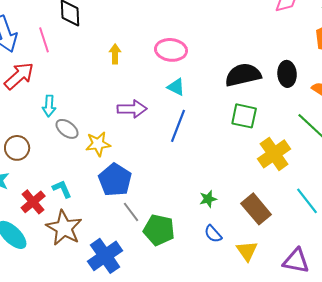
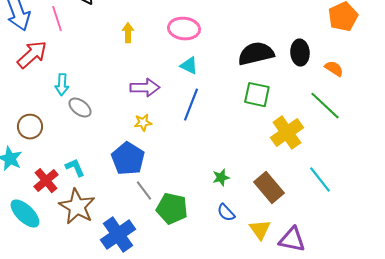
yellow star: (98, 144) -> (143, 123), moved, size x0.7
purple triangle: (296, 261) -> (292, 240), moved

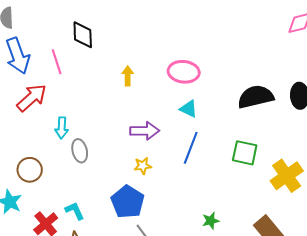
green square: (257, 95) -> (245, 153), moved
gray ellipse: (80, 108) -> (80, 151), turned 40
green star: (221, 178) -> (211, 221), moved

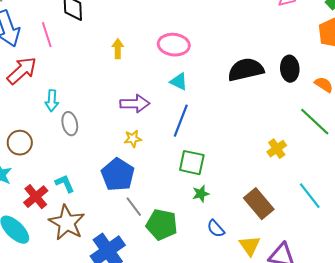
green square: (245, 153) -> (192, 163), moved
yellow cross: (287, 176) -> (277, 149), size x0.6

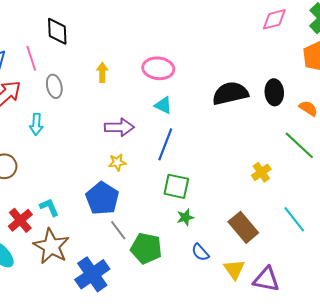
gray ellipse: (70, 124) -> (54, 86), moved

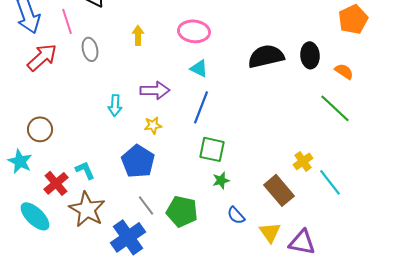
cyan arrow: (36, 124) -> (115, 105), moved
yellow cross: (261, 172) -> (303, 161), moved
gray line: (118, 230) -> (146, 205), moved

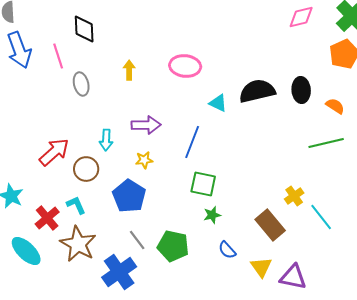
red arrow: (42, 57) -> (54, 152), moved
cyan triangle: (199, 68) -> (218, 103), moved
green line: (335, 108) -> (326, 143), turned -56
brown circle: (40, 129) -> (86, 169), moved

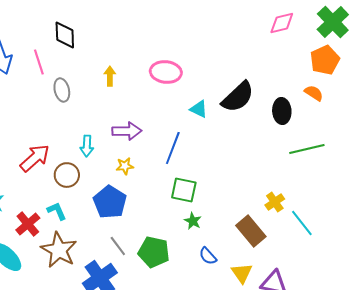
black ellipse: (301, 90) -> (282, 111), moved
black semicircle: (257, 91) -> (238, 97), turned 150
orange semicircle: (335, 106) -> (314, 93), moved
green star: (212, 215) -> (193, 221), turned -30

